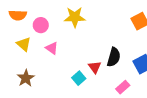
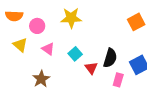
brown star: (26, 78) -> (41, 79), moved
cyan square: (79, 78) -> (75, 54), moved
pink rectangle: (123, 87) -> (118, 80), moved, turned -32

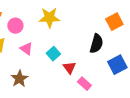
black semicircle: (110, 58) -> (96, 44), moved
pink rectangle: (118, 80) -> (84, 84), moved, turned -64

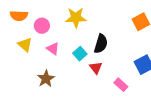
black semicircle: (96, 44) -> (101, 44), moved
pink rectangle: (84, 84) -> (121, 85), moved

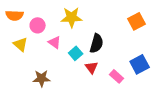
pink triangle: (53, 49) -> (55, 42), moved
brown star: (46, 79) -> (42, 78), turned 30
pink rectangle: (121, 85) -> (117, 76), moved

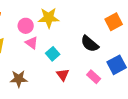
pink circle: (38, 25) -> (26, 26), moved
black semicircle: (97, 43) -> (90, 44), moved, turned 114
red triangle: (92, 67) -> (63, 75), moved

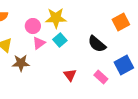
pink triangle: (32, 43) -> (39, 43), turned 48
cyan square: (53, 54) -> (60, 40), moved
brown star: (19, 79) -> (21, 63), moved

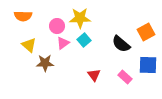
orange square: (121, 22) -> (146, 32), moved
blue square: (124, 65) -> (148, 65), turned 30

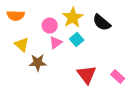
yellow star: (80, 18) -> (73, 18), turned -30
black semicircle: (121, 44) -> (102, 23), moved
red triangle: (94, 75) -> (87, 75), size x1.5

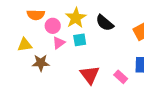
orange semicircle: (16, 16) -> (36, 15), moved
cyan square: (77, 40) -> (80, 40), turned 32
yellow triangle: (22, 45) -> (25, 45), turned -49

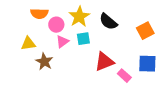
brown star: (41, 63) -> (44, 62), turned 30
red triangle: (90, 75) -> (104, 62), moved, turned 45

